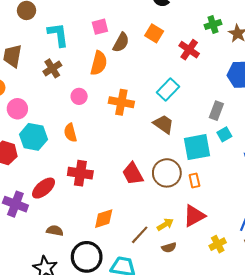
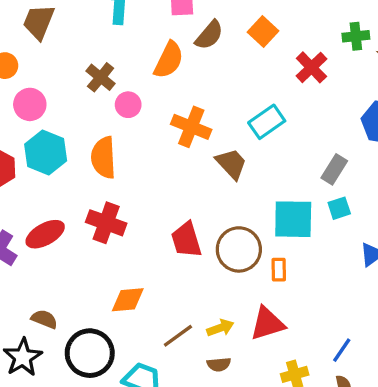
brown cross: (52, 68) -> (101, 77), moved, turned -30
brown trapezoid: (163, 124) -> (231, 164), moved
orange semicircle: (70, 133) -> (104, 158), size x1.4
brown semicircle: (55, 231) -> (44, 319), moved

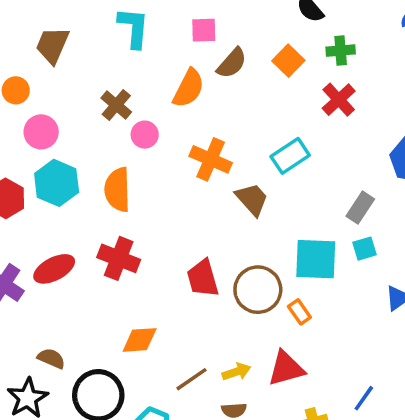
green cross: (356, 36) -> (341, 51), moved
orange rectangle: (279, 270) -> (299, 312), turned -35

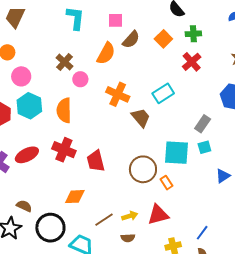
brown trapezoid: (52, 45) -> (15, 17), moved
red trapezoid: (203, 278) -> (96, 161), moved

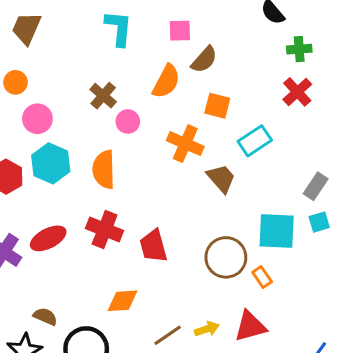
orange square: (163, 39) -> (217, 106), moved, turned -30

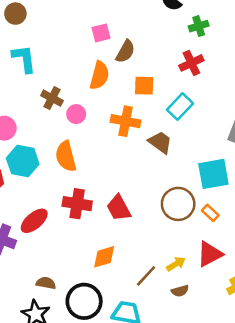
cyan L-shape: (119, 28) -> (24, 59), moved
red cross: (297, 92) -> (191, 63), moved, turned 30

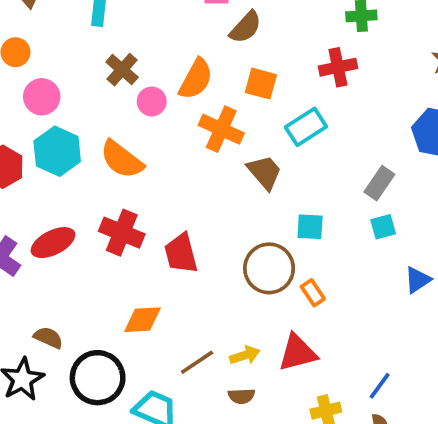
orange semicircle: (99, 75) -> (196, 79), moved
orange semicircle: (66, 156) -> (122, 160), turned -52
cyan square: (213, 174) -> (310, 227), moved, size x0.6

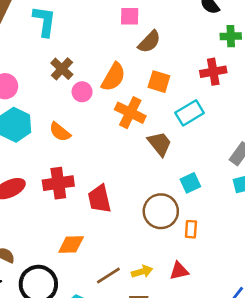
orange semicircle: (122, 160) -> (60, 132), size x0.7
cyan square: (310, 227) -> (190, 183), turned -30
red cross: (122, 233) -> (58, 183), turned -32
orange rectangle: (313, 293) -> (191, 229), turned 36
red triangle: (298, 353) -> (179, 271), size x0.7

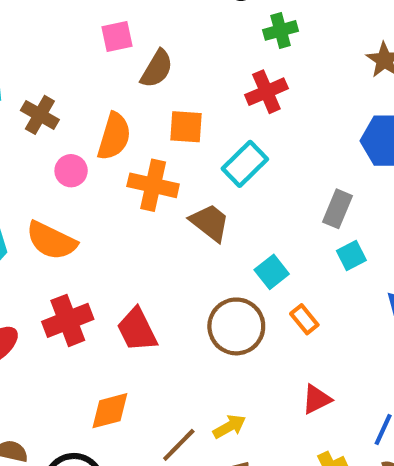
brown cross: (62, 69) -> (40, 115), moved
orange semicircle: (60, 132) -> (51, 241), size x1.4
orange rectangle: (191, 229) -> (304, 319), moved, turned -30
red triangle: (179, 271) -> (317, 399), moved

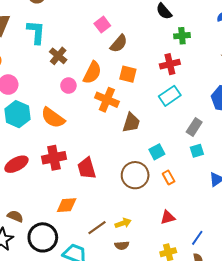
pink square: (117, 36) -> (102, 25), turned -35
cyan rectangle: (245, 164) -> (170, 96), moved
brown trapezoid: (210, 223) -> (131, 123), turned 60

